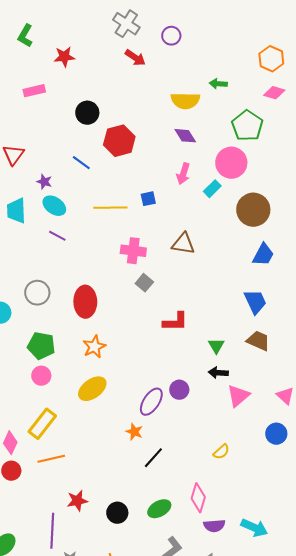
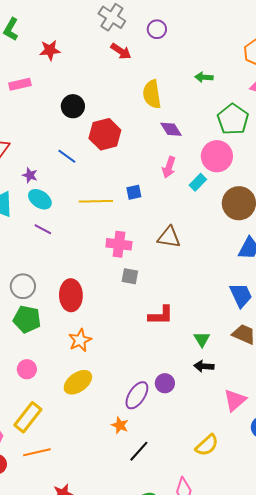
yellow semicircle: (185, 101) -> (152, 94), moved, turned 80
gray square: (144, 283) -> (130, 276), turned -30
green pentagon: (41, 346) -> (27, 319), moved
pink triangle: (238, 396) -> (235, 400), moved
yellow semicircle: (221, 452) -> (207, 445), size x1.4

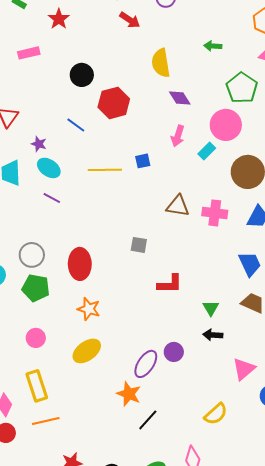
red star: (50, 50) -> (59, 19), turned -30
pink cross: (119, 244) -> (215, 213), moved
orange star: (80, 340) -> (89, 309), turned -30
yellow rectangle: (28, 417) -> (37, 386), turned -56
orange star: (120, 425) -> (129, 394), size x1.4

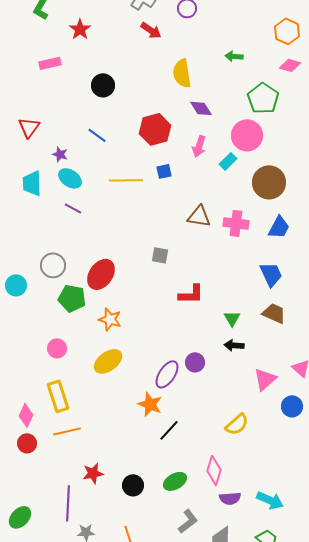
red hexagon: (114, 103) -> (155, 129), moved
red ellipse: (80, 264) -> (101, 274), turned 36
green pentagon: (36, 288) -> (72, 298), moved

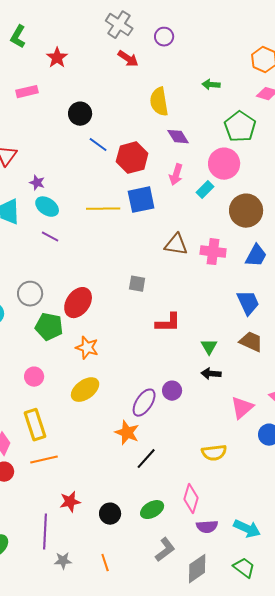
blue line: (97, 135) -> (98, 145), moved
blue square: (164, 171) -> (141, 200), size x1.8
yellow semicircle: (237, 424) -> (214, 453), turned 35

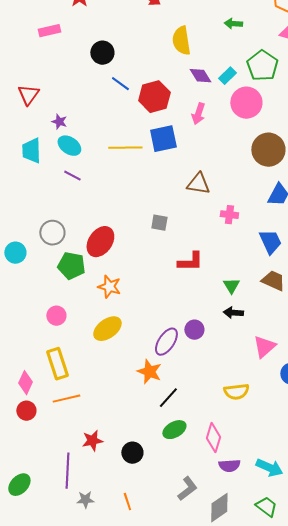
cyan rectangle: (205, 190) -> (227, 76), moved
pink cross: (213, 252) -> (229, 215), moved, size x0.7
green ellipse: (152, 510) -> (174, 430), moved

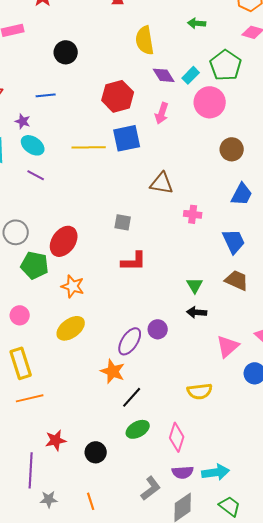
blue line: (120, 84) -> (46, 95), moved, turned -42
brown circle: (268, 150) -> (232, 149), size x0.7
red L-shape: (190, 262) -> (134, 261), moved
purple semicircle: (229, 466) -> (183, 472), moved
cyan arrow: (269, 468) -> (216, 472), moved, turned -32

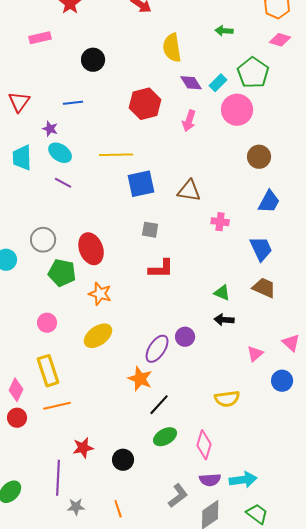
blue square: (127, 138) -> (141, 184), moved
red ellipse: (64, 241) -> (91, 249), turned -56
green triangle: (195, 285) -> (222, 293), turned -36
pink triangle: (228, 346) -> (255, 354), size x0.7

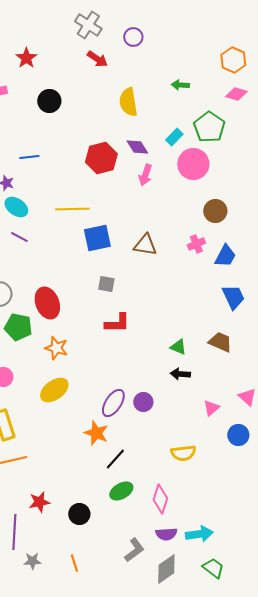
black circle: (93, 60) -> (49, 101), moved
purple diamond: (191, 83) -> (137, 147), moved
pink cross: (220, 222) -> (196, 244), moved, turned -30
blue trapezoid: (261, 249) -> (233, 297), moved
purple circle: (185, 337) -> (143, 402), moved

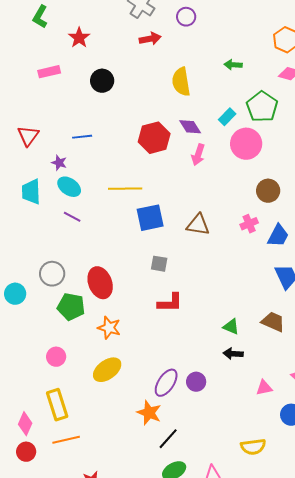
red arrow: (97, 59) -> (150, 39), turned -45
pink triangle: (211, 408) -> (264, 388), turned 30
yellow semicircle: (183, 453) -> (253, 447), moved

